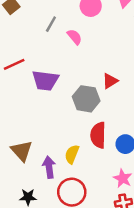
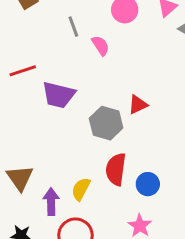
gray line: (51, 24) -> (73, 27), turned -56

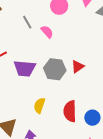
gray hexagon: (106, 123) -> (55, 69), moved
yellow semicircle: (81, 189) -> (39, 105), moved

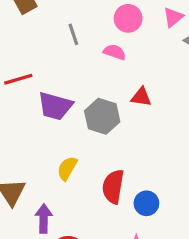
pink semicircle: (47, 32) -> (114, 52), moved, turned -40
red triangle: (78, 67) -> (141, 97), moved, turned 32

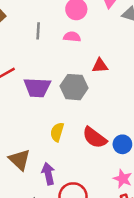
gray line: (73, 34) -> (38, 31), turned 35
red semicircle: (113, 187) -> (95, 138), turned -50

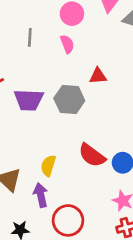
pink semicircle: (72, 37) -> (67, 44), turned 63
yellow semicircle: (57, 132) -> (48, 166), moved

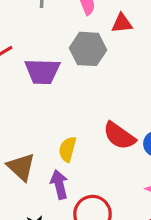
red triangle: (98, 76) -> (122, 23), moved
gray hexagon: (69, 99) -> (88, 49), moved

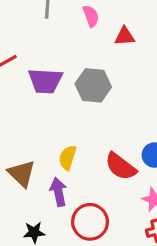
gray hexagon: (88, 49) -> (93, 85), moved
red semicircle: (119, 136) -> (121, 166), moved

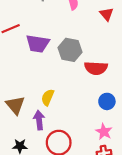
red triangle: (125, 36) -> (106, 14), moved, turned 48
red semicircle: (121, 166) -> (96, 68), moved, turned -40

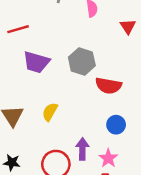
purple trapezoid: (38, 44) -> (36, 62), moved
purple arrow: (39, 120) -> (82, 149), moved

